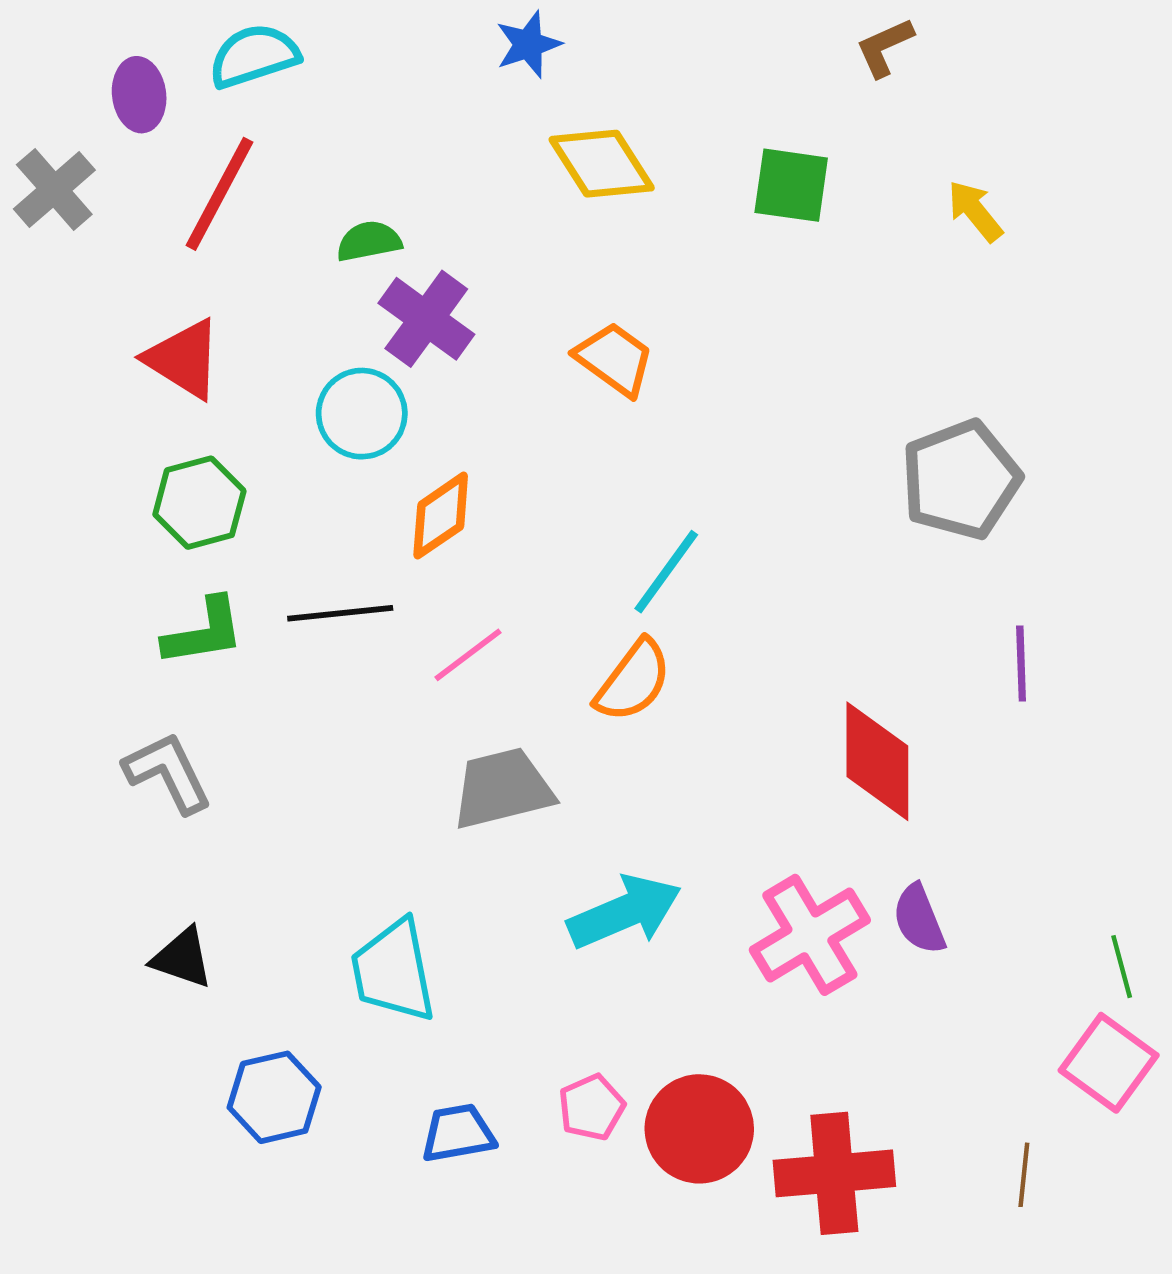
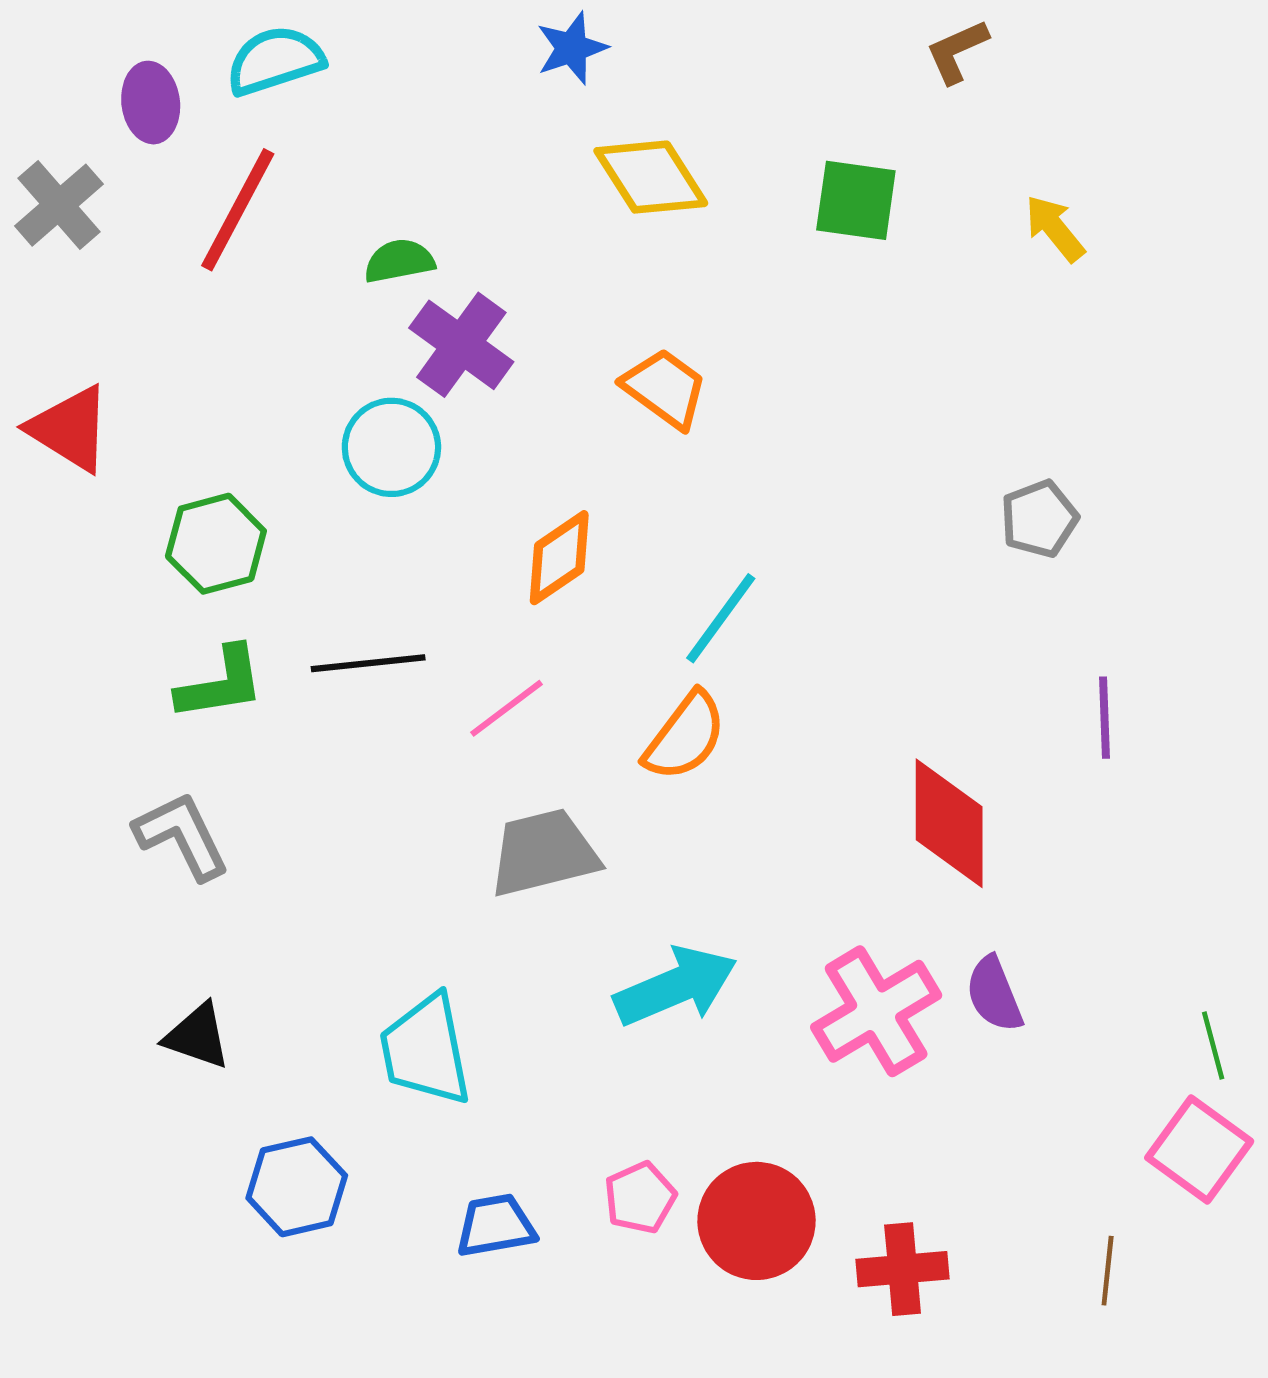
red triangle: (184, 359) -> (70, 429), moved
gray pentagon: (961, 480) -> (1039, 519), size x0.6
orange diamond: (441, 516) -> (559, 558), moved
red cross: (834, 1173) -> (903, 1269), size x0.7

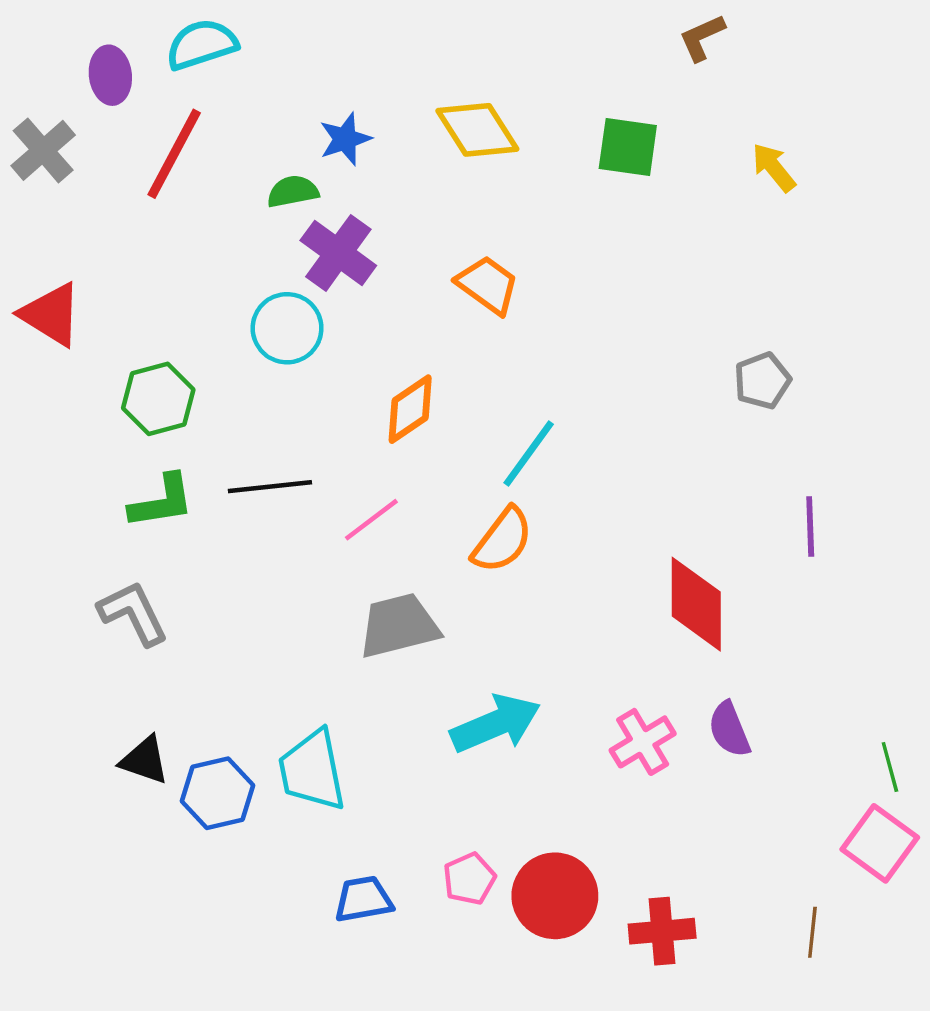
blue star: (572, 48) -> (345, 139), moved
pink cross: (876, 1011) -> (643, 742), size x0.7
blue hexagon: (297, 1187) -> (218, 793), moved

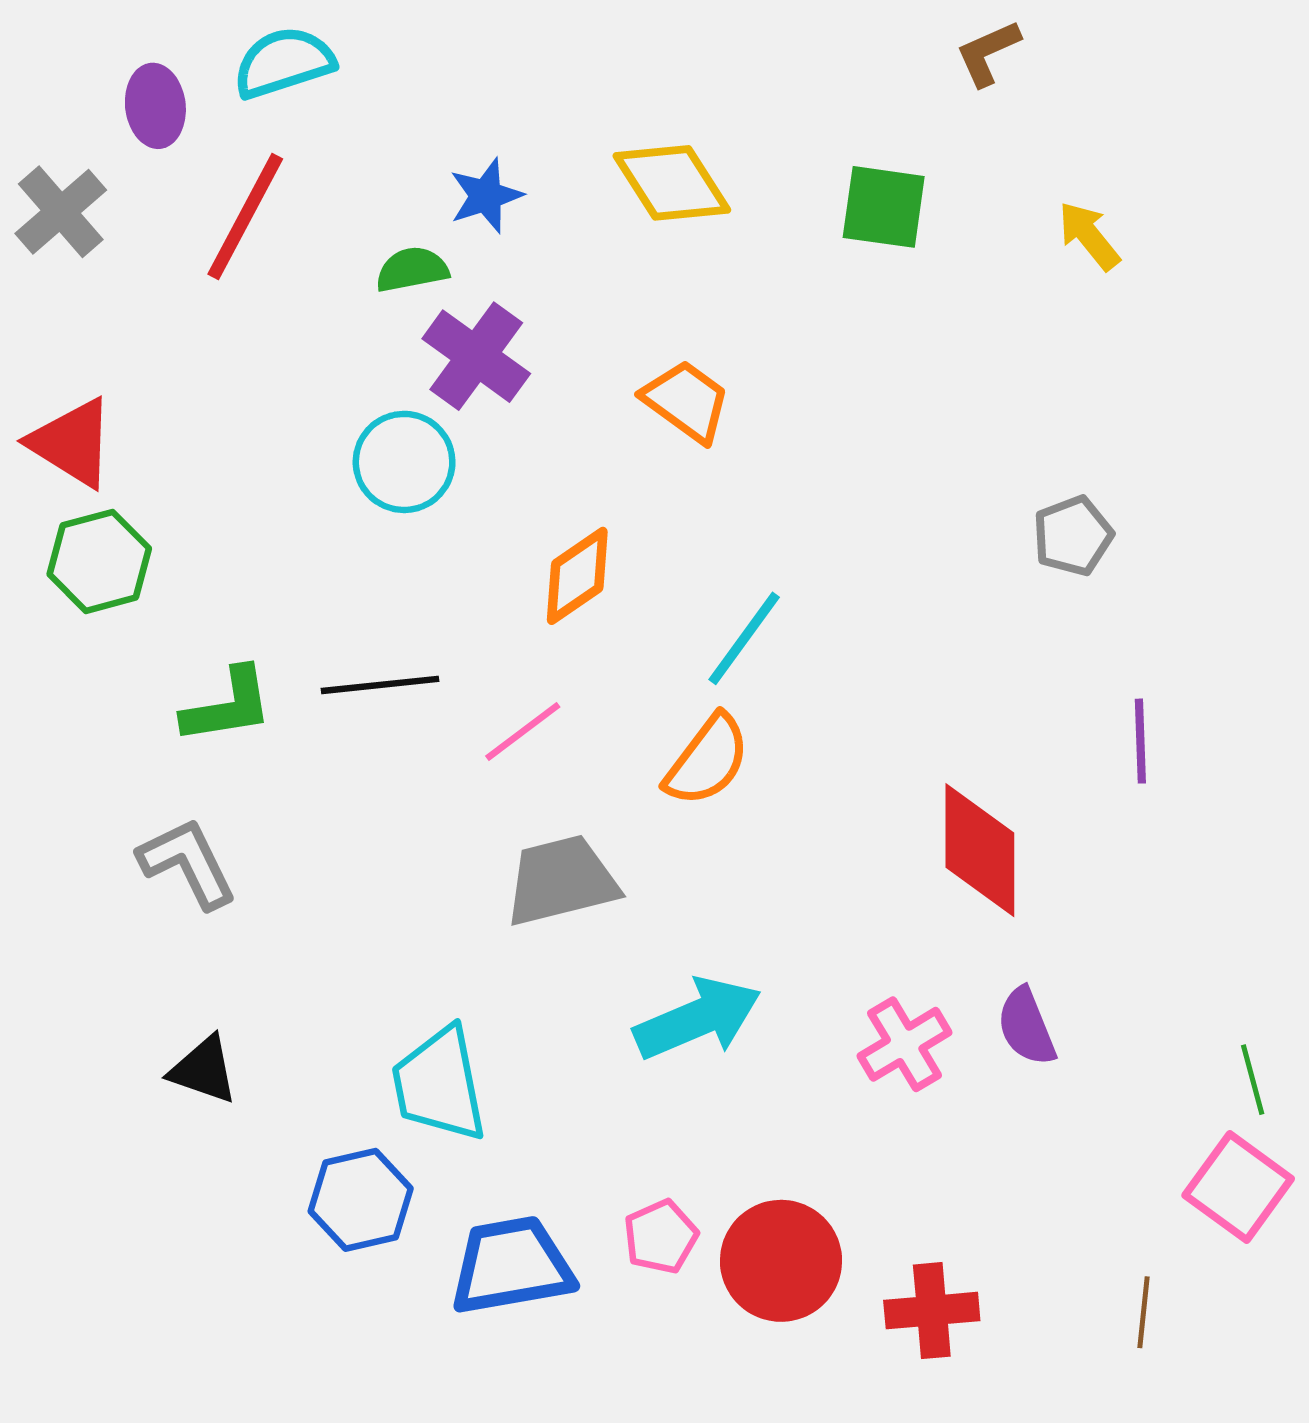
green hexagon: (158, 399) -> (99, 561), moved
blue hexagon: (218, 793) -> (361, 1200), moved
blue trapezoid: (363, 899) -> (512, 1266), size x1.5

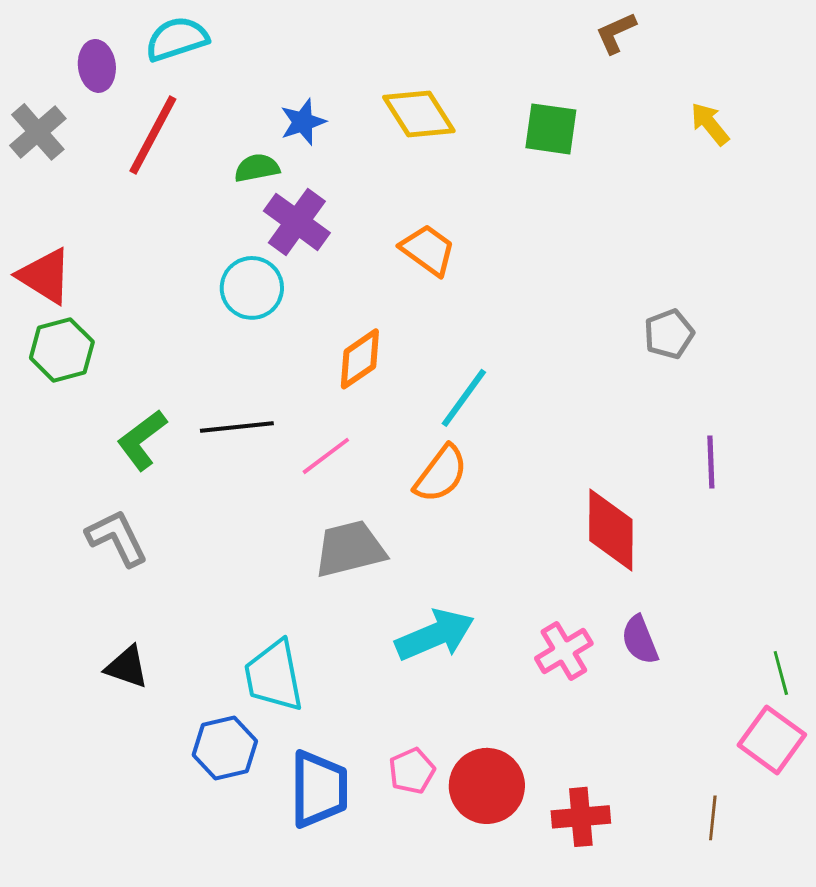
yellow arrow: (1089, 236) -> (710, 124), moved
green L-shape: (228, 706) -> (142, 440), turned 152
blue trapezoid: (512, 1266) -> (319, 789), turned 100

